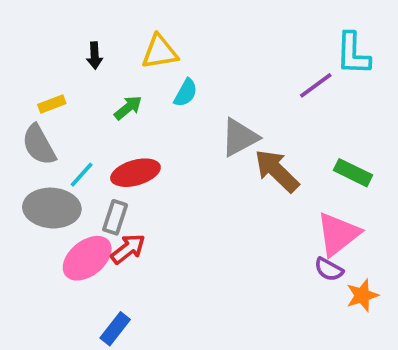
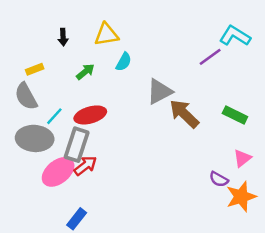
cyan L-shape: (353, 54) -> (235, 36), turned 120
gray rectangle: (115, 217) -> (77, 145), size x1.5
pink triangle: (338, 234) -> (242, 158), moved, size x0.6
orange star: (362, 295) -> (241, 197), size x1.4

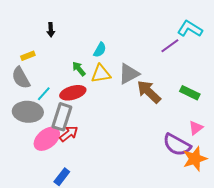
yellow triangle: (106, 35) -> (101, 74), moved
green arrow: (85, 72) -> (79, 69), moved, turned -91
purple semicircle: (219, 179) -> (177, 145), size x1.8

